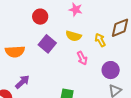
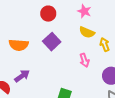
yellow semicircle: (74, 36) -> (87, 32), moved

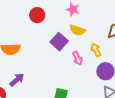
purple square: (52, 42) -> (59, 42), moved
yellow arrow: (105, 45) -> (96, 50), moved

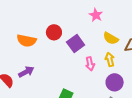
red circle: (37, 15) -> (54, 32), moved
yellow semicircle: (77, 30) -> (111, 38), moved

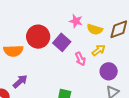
pink star: (96, 15) -> (76, 21), moved
red circle: (54, 32) -> (38, 37), size x1.5
yellow arrow: (110, 59) -> (99, 50), turned 80

